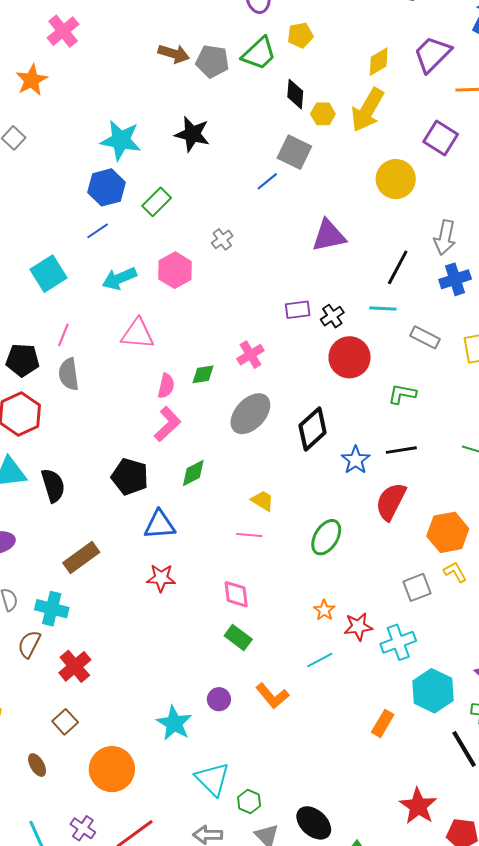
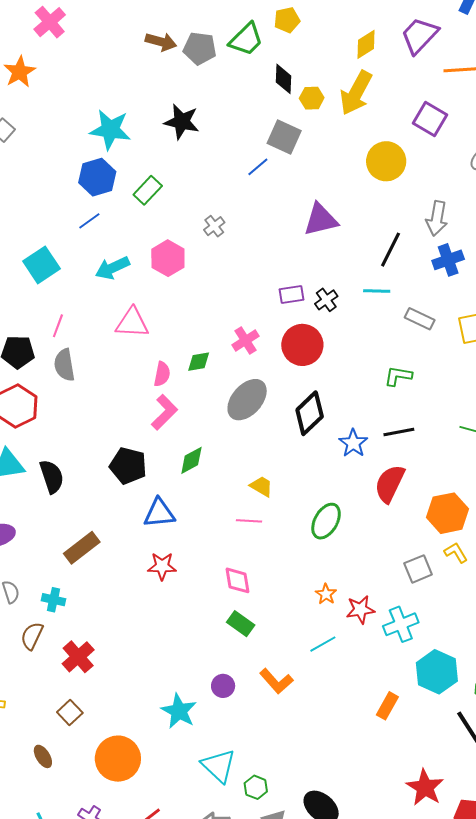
red circle: (350, 357) -> (302, 345), moved
cyan cross: (52, 609) -> (54, 600), size x0.7

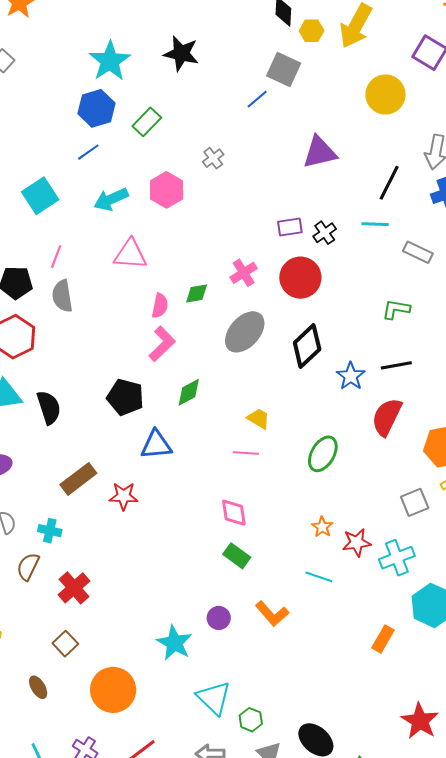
cyan star: (110, 130) -> (110, 61), turned 30
red star: (162, 566) -> (124, 496), moved
cyan line: (323, 644) -> (319, 577), turned 48

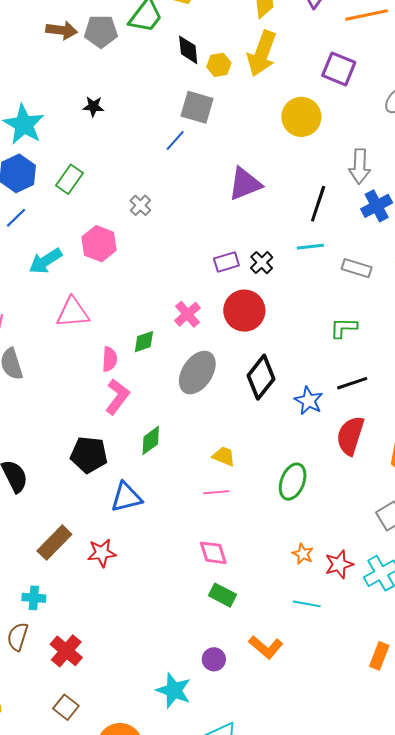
black star: (181, 53) -> (93, 107), size x0.6

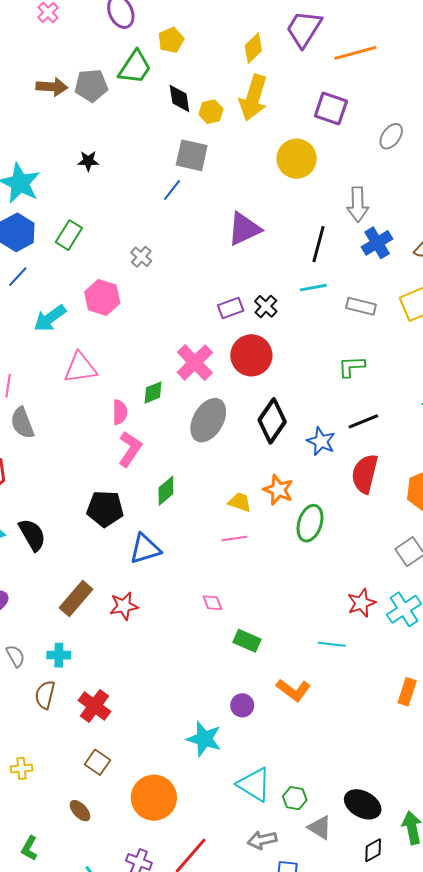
pink cross: (187, 314) -> (195, 363), size x1.4
pink diamond: (213, 553) -> (212, 603), moved, size x0.7
orange star: (303, 554) -> (278, 490), moved, size x1.4

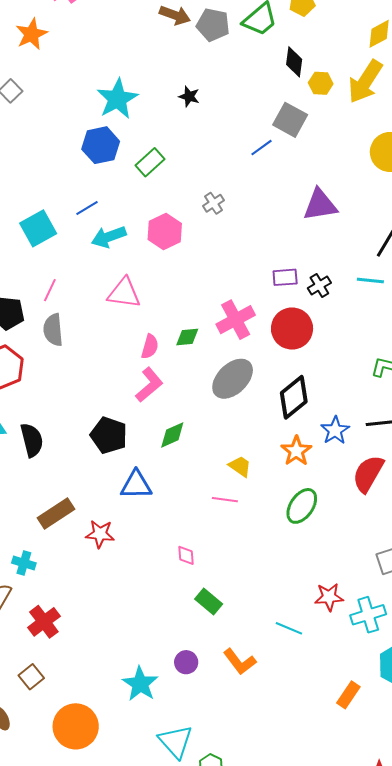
blue line: (18, 277) -> (87, 208), moved
orange star: (278, 490) -> (296, 451), moved

